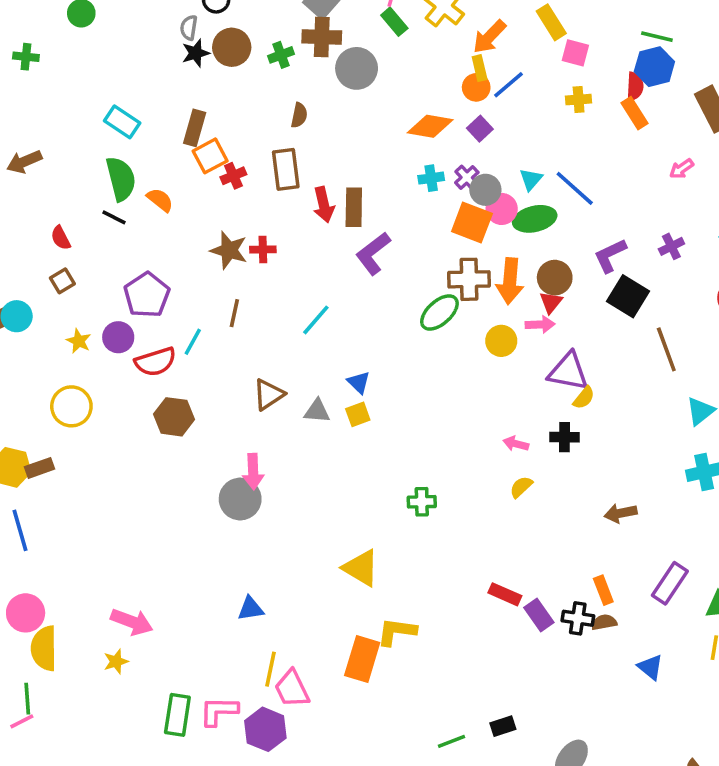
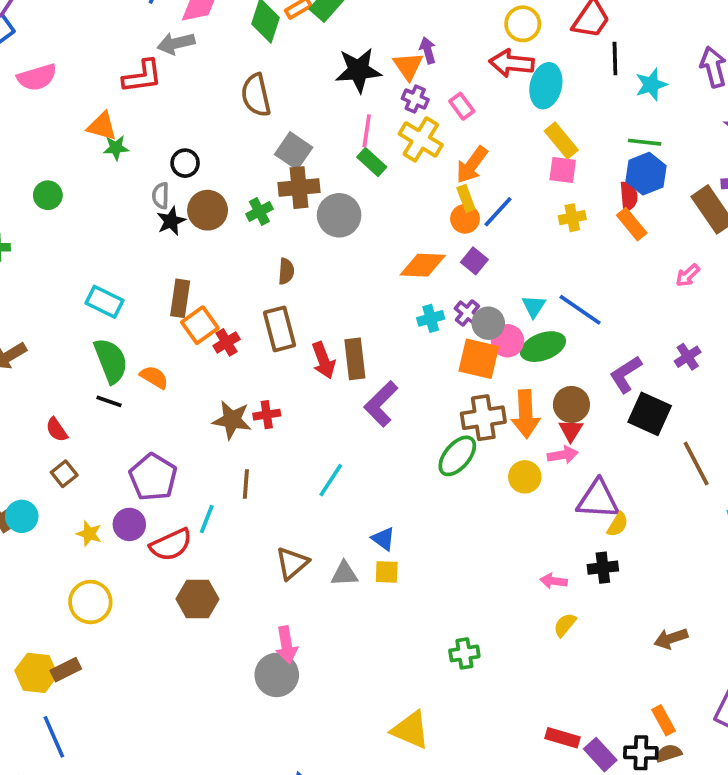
yellow rectangle: (551, 22) -> (561, 140), moved
yellow square: (358, 414) -> (387, 572), turned 30

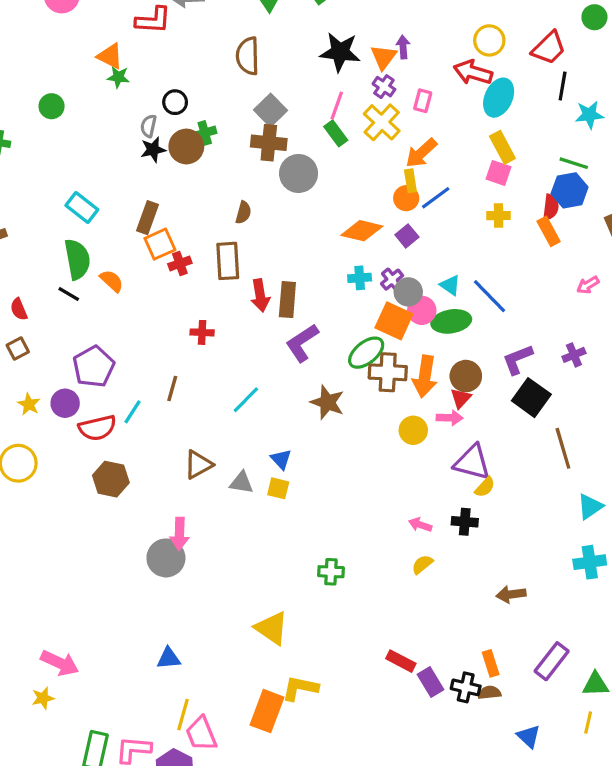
pink rectangle: (462, 106) -> (423, 101), turned 40
green cross: (259, 212) -> (205, 133), moved
cyan triangle: (534, 306) -> (450, 285), turned -40
brown star: (232, 420) -> (327, 402), moved
green ellipse: (457, 456) -> (366, 353), moved

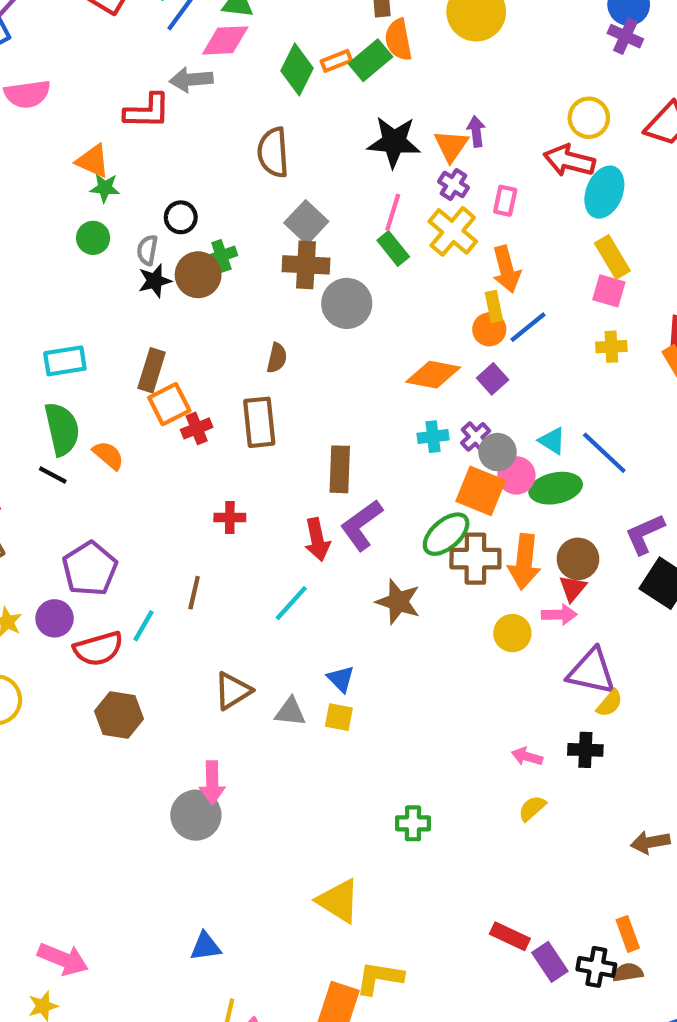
green circle: (52, 106) -> (93, 238), moved
orange arrow: (421, 153) -> (506, 269), turned -60
cyan rectangle: (82, 208) -> (65, 361), turned -44
red arrow: (260, 295) -> (317, 540), moved

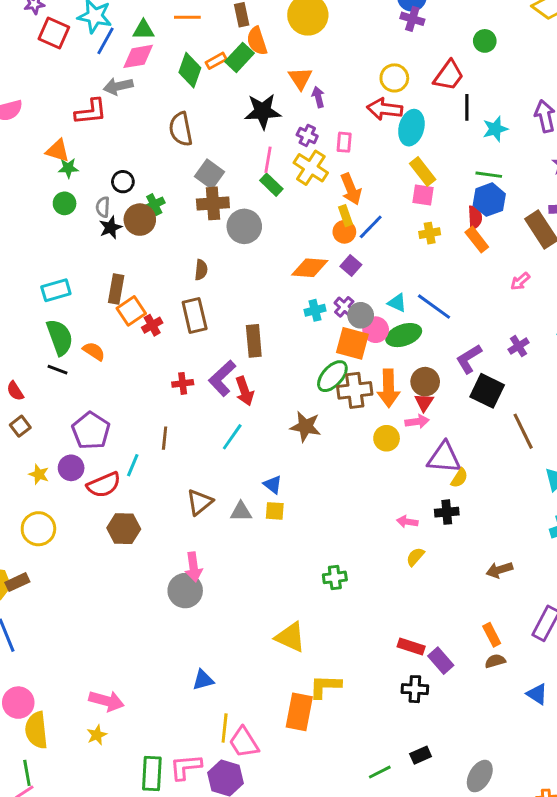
orange triangle: (451, 146) -> (300, 78), moved
purple L-shape: (362, 525) -> (222, 378), moved
black cross: (596, 967) -> (415, 689), moved

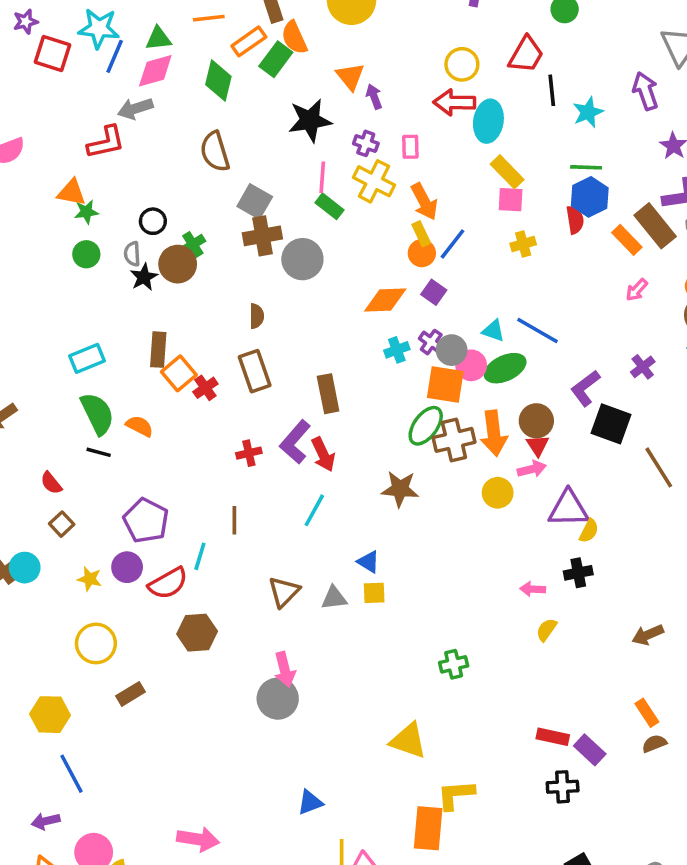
orange rectangle: (216, 61) -> (249, 41), moved, size x1.4
orange rectangle: (477, 240) -> (627, 240), moved
brown rectangle: (17, 582) -> (130, 694), moved

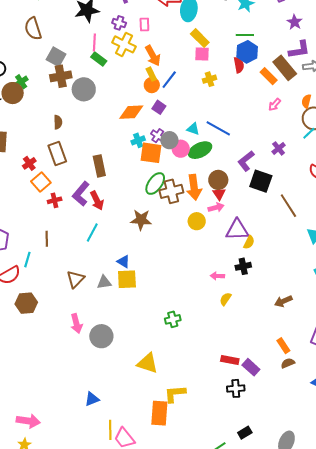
orange square: (179, 373) -> (41, 182), moved
orange square: (445, 384) -> (151, 153), moved
yellow square: (374, 593) -> (127, 279), size x1.5
gray circle: (278, 699) -> (101, 336), moved

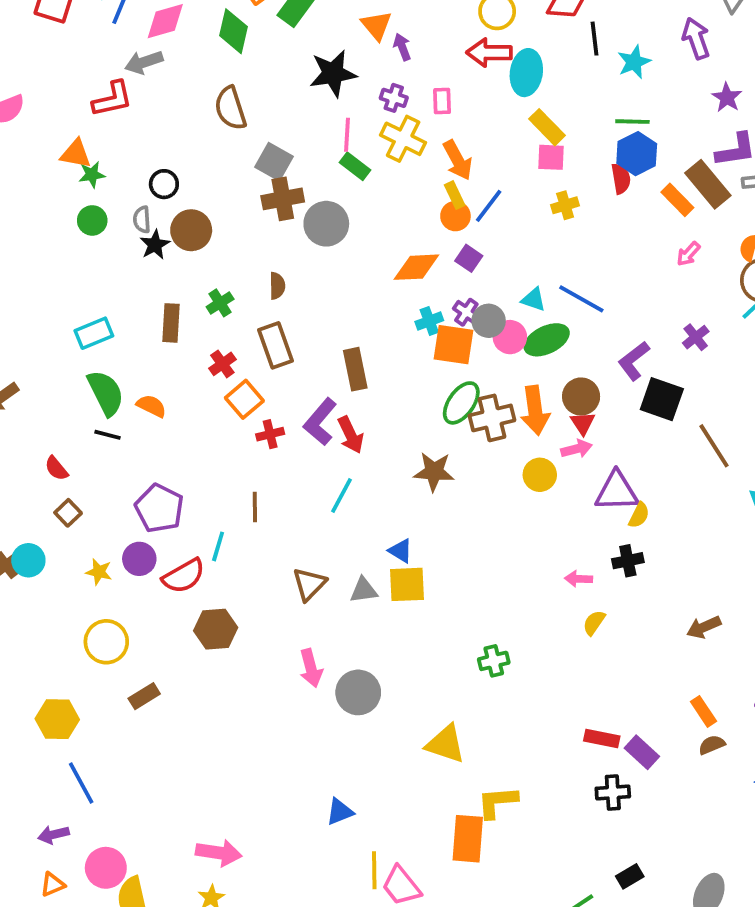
green cross: (21, 82) -> (220, 303), moved

